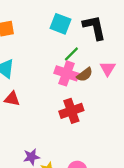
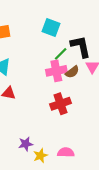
black L-shape: (94, 27) -> (81, 47), moved
pink cross: (67, 73) -> (56, 71), turned -30

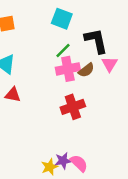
green line: (61, 54) -> (63, 51), moved
purple star: (26, 144) -> (63, 161), moved
pink semicircle: (66, 152) -> (79, 163), turned 42

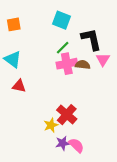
brown semicircle: (86, 70) -> (83, 65), turned -136
red cross: (73, 107) -> (67, 115), moved, turned -30
yellow star: (50, 167) -> (51, 125), moved

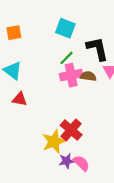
yellow star: (51, 125) -> (54, 141), size x1.5

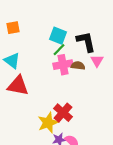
cyan square: (65, 28) -> (58, 36), moved
red triangle: (20, 99) -> (18, 86), size x1.6

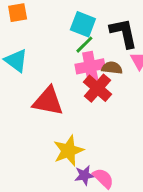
red triangle: (18, 86) -> (48, 101), moved
red cross: (63, 113) -> (97, 88), moved

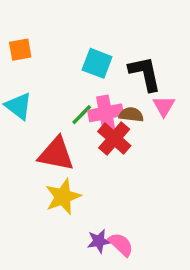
green line: (84, 45) -> (82, 115), moved
yellow star: (68, 151) -> (63, 197), moved

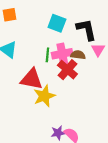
green line: (82, 115) -> (47, 55), turned -40
yellow star: (63, 197) -> (44, 96), moved

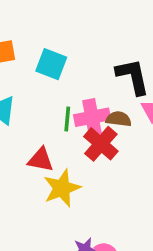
cyan square: (57, 23) -> (51, 64), moved
red triangle: (32, 79) -> (41, 160), size x0.7

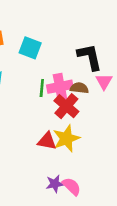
red triangle: (41, 160) -> (47, 141), moved
yellow star: (62, 188) -> (66, 138), moved

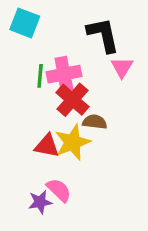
brown semicircle: (79, 88) -> (95, 122), moved
purple star: (55, 184) -> (40, 202), moved
pink semicircle: (72, 186) -> (59, 190), moved

